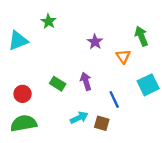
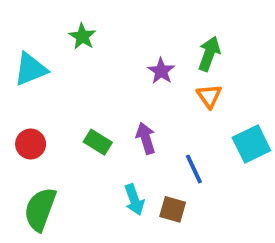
green arrow: (141, 36) -> (209, 54), moved, turned 42
red circle: (23, 94) -> (31, 144), moved
cyan arrow: (79, 118) -> (134, 200), turned 96
green semicircle: (24, 123) -> (40, 209), turned -60

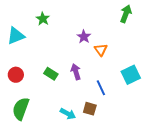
green arrow: (209, 54) -> (126, 14), moved
orange triangle: (209, 96) -> (101, 50), moved
cyan arrow: (134, 200) -> (68, 114), moved, turned -42

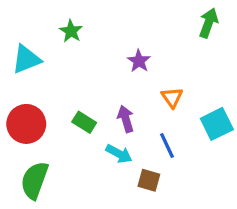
orange triangle: (101, 50) -> (172, 97), moved
red circle: (16, 75) -> (26, 124), size x1.5
cyan arrow: (68, 114) -> (119, 154), moved

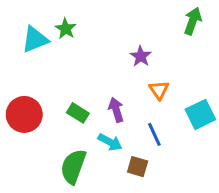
cyan triangle: (26, 59) -> (35, 39), moved
purple star: (139, 61) -> (141, 56), moved
green semicircle: (35, 180) -> (73, 167), moved

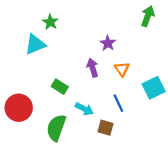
cyan triangle: (35, 39) -> (35, 44), moved
purple arrow: (116, 110) -> (93, 68), moved
red circle: (24, 114) -> (19, 108), moved

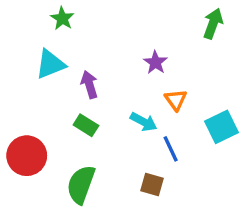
green star: (50, 22) -> (62, 18), moved
purple arrow: (93, 68) -> (89, 85), moved
cyan arrow: (84, 109) -> (144, 122), moved

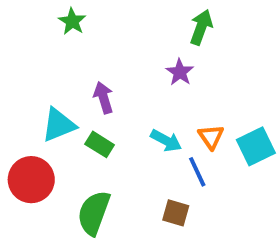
green arrow: (213, 24) -> (201, 27), moved
cyan triangle: (50, 64) -> (59, 125), moved
orange triangle: (176, 100) -> (211, 137), moved

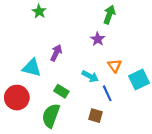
purple arrow: (103, 98) -> (56, 53), turned 42
cyan triangle: (59, 125) -> (32, 68), turned 36
orange triangle: (211, 137) -> (115, 66), moved
green rectangle: (100, 144) -> (61, 91), moved

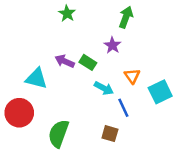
green star: (39, 11) -> (67, 13), moved
purple arrow: (56, 53) -> (65, 61), turned -91
green rectangle: (61, 91) -> (88, 62), moved

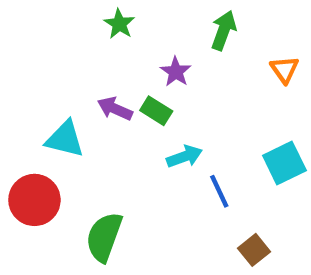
purple star: (112, 45) -> (176, 72), moved
orange triangle: (132, 76) -> (284, 70), moved
cyan arrow: (104, 88) -> (184, 156), turned -48
brown square: (110, 134) -> (254, 250), moved, turned 35

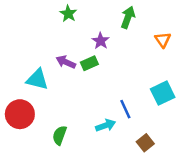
green rectangle: (156, 111) -> (89, 63), turned -56
cyan arrow: (184, 156) -> (106, 125), moved
green semicircle: (104, 237) -> (60, 135), size x0.7

